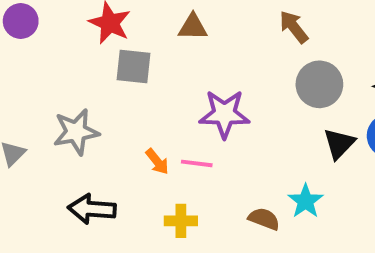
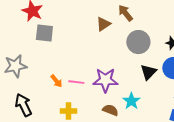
brown triangle: (193, 27) -> (103, 24), moved, turned -35
purple star: (224, 114) -> (105, 80), moved
black arrow: (92, 209) -> (23, 105), turned 60

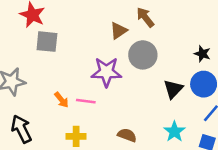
gray circle: (138, 42) -> (143, 55), moved
purple star: (105, 80) -> (106, 72), moved
cyan star: (131, 101) -> (174, 131), moved

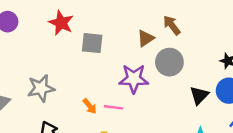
gray square: (47, 42) -> (92, 43), moved

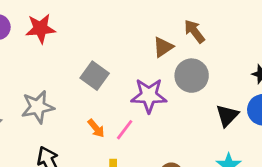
red star: (61, 23) -> (40, 29), moved, turned -30
gray square: (92, 43) -> (95, 76), moved, turned 30
pink line: (114, 107) -> (125, 130), turned -60

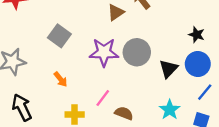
gray circle: (192, 76) -> (137, 52), moved
pink line: (125, 130) -> (103, 98), moved

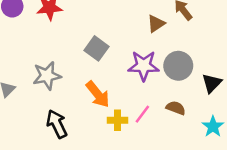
orange arrow: (61, 79) -> (98, 94), size x1.6
brown semicircle: (124, 113) -> (176, 108), moved
yellow cross: (75, 114) -> (118, 120), moved

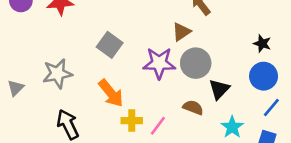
brown triangle: (156, 24) -> (181, 32), moved
black triangle: (212, 83) -> (219, 89), moved
pink line: (142, 114) -> (158, 126), moved

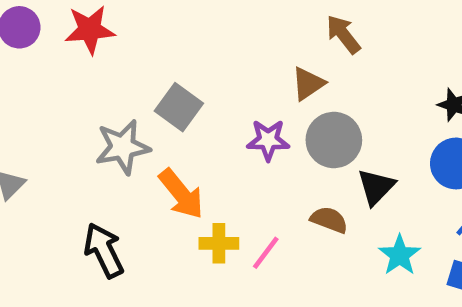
purple star: (159, 63) -> (268, 140), size x0.7
gray star: (57, 74) -> (123, 147), moved

